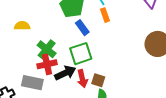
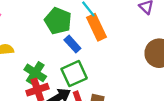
orange rectangle: (105, 15) -> (96, 27), size x1.6

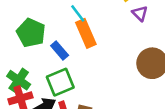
green pentagon: (58, 21) -> (31, 33), moved

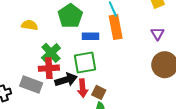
purple triangle: (140, 13) -> (157, 34), moved
blue rectangle: (60, 51) -> (91, 36), turned -63

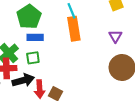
blue rectangle: (91, 36) -> (35, 37), moved
green square: (85, 63) -> (33, 58), moved, size x0.6

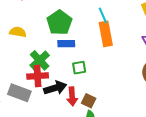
green square: (33, 58) -> (79, 68), moved

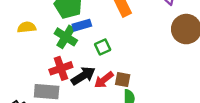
green cross: (40, 60) -> (66, 37), moved
red arrow: (72, 96) -> (104, 80), turned 72

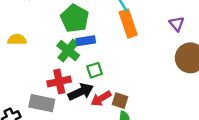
yellow semicircle: (27, 27) -> (17, 40), moved
green square: (103, 47) -> (95, 70), moved

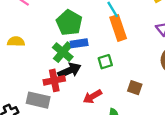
green square: (95, 70) -> (105, 62), moved
black arrow: (81, 92) -> (69, 71), moved
brown square: (120, 101) -> (135, 88), moved

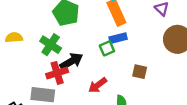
blue rectangle: (79, 43) -> (118, 38), moved
green cross: (63, 52) -> (51, 45), moved

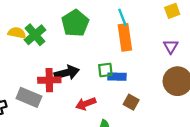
blue rectangle: (118, 38) -> (117, 77), moved
green cross: (51, 45) -> (35, 35), moved

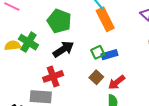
black arrow: (67, 73) -> (63, 49), moved
brown square: (131, 102) -> (96, 77), moved, turned 32
red arrow: (86, 104) -> (117, 82), moved

